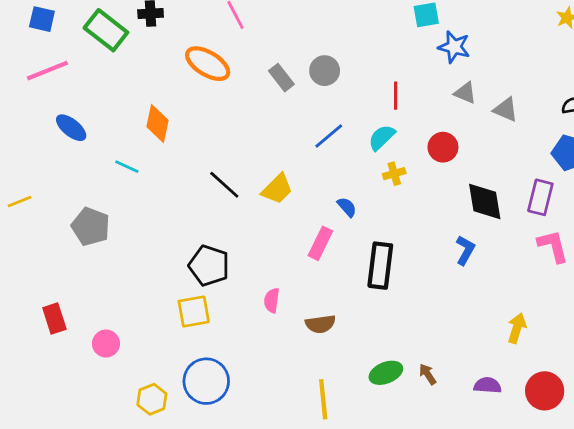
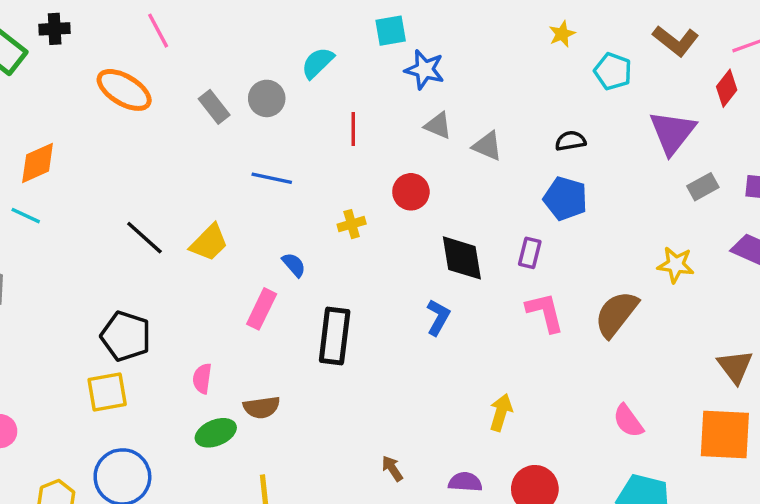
orange diamond: (157, 124) -> (38, 163), moved, turned 54
blue line: (329, 136) -> (272, 178), turned 52
cyan semicircle: (382, 137) -> (318, 63), moved
purple rectangle: (540, 197) -> (530, 253), size x0.7
green ellipse: (386, 373) -> (216, 433), moved

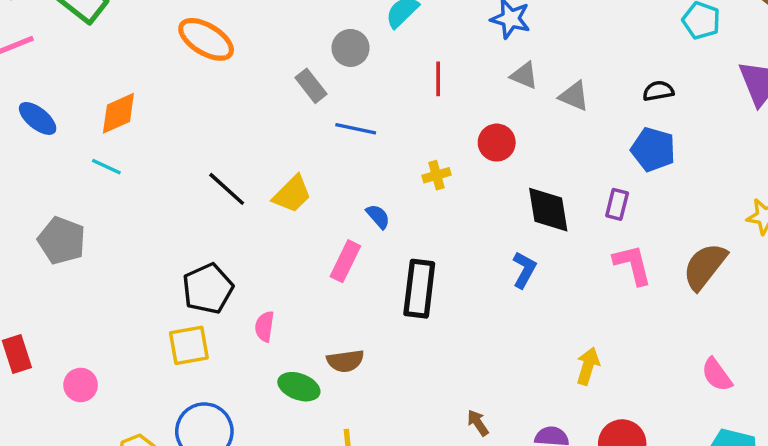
gray rectangle: (214, 107) -> (311, 86), moved
black pentagon: (126, 336) -> (208, 289), turned 30
pink semicircle: (202, 378) -> (265, 327), moved
green ellipse: (216, 433) -> (299, 387), turned 42

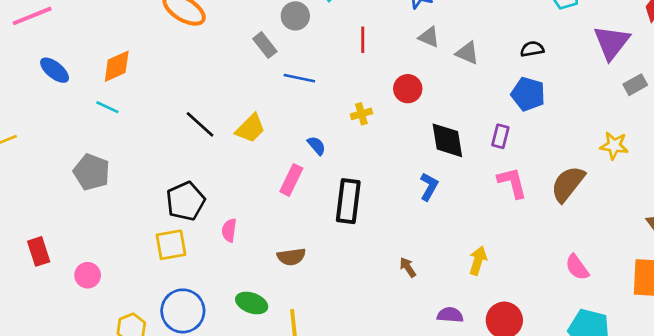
gray pentagon: (62, 241) -> (92, 172), moved
green ellipse: (299, 387) -> (252, 303), moved
brown arrow: (478, 423) -> (408, 267), moved

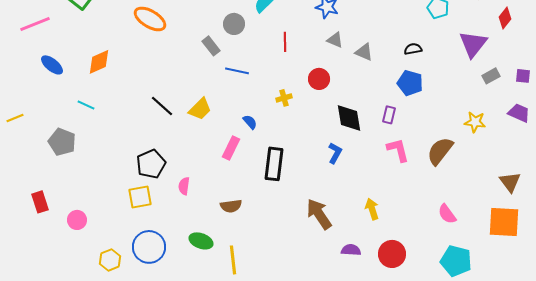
cyan line: (107, 107) -> (86, 105), moved
gray pentagon: (92, 172) -> (62, 142), moved
yellow arrow: (478, 261) -> (372, 209), turned -35
brown arrow: (408, 267) -> (319, 214), size x2.0

